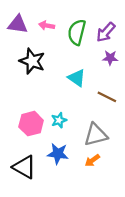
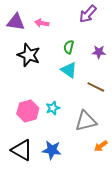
green semicircle: (77, 32) -> (69, 47), moved, size x0.6
purple arrow: (106, 32) -> (88, 14), moved
blue star: (58, 154) -> (52, 150), moved
orange arrow: (92, 160) -> (101, 146), moved

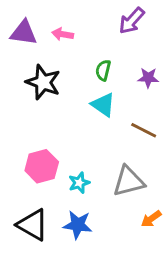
cyan star: (53, 108) -> (79, 183), moved

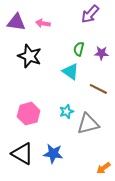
green semicircle: (103, 70) -> (79, 49), moved
cyan star: (79, 183) -> (67, 112), moved
orange arrow: (151, 219) -> (103, 168), moved

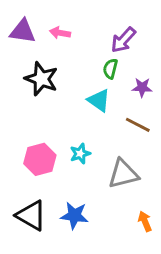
purple arrow: (90, 14) -> (123, 40), moved
purple star: (101, 53) -> (142, 87), moved
cyan star: (67, 112) -> (80, 154), moved
orange arrow: (103, 168) -> (145, 221), moved, turned 104

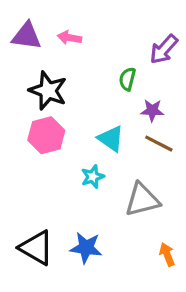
purple arrow: (123, 40) -> (164, 49), moved
purple star: (142, 87) -> (152, 110), moved
cyan triangle: (99, 100) -> (111, 139), moved
pink hexagon: (40, 159) -> (46, 135), moved

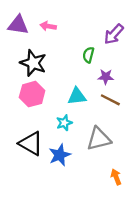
cyan triangle: (111, 139) -> (77, 96), turned -42
black triangle: (36, 248) -> (31, 143), moved
blue star: (86, 248) -> (60, 155), moved, turned -30

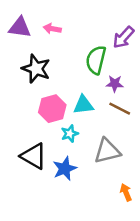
green semicircle: (88, 55) -> (96, 60), size x1.6
pink hexagon: (32, 94) -> (52, 109), moved

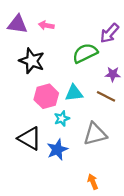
green semicircle: (96, 60) -> (85, 53), turned 50
purple star: (115, 84) -> (113, 74), moved
orange arrow: (126, 192) -> (93, 182), moved

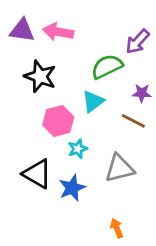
pink arrow: (46, 25) -> (58, 32), size x1.5
cyan triangle: (74, 93) -> (93, 101), moved, turned -30

